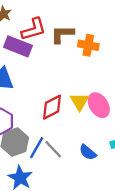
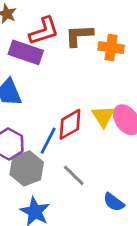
blue line: (37, 148) -> (48, 141), moved
blue semicircle: (88, 152) -> (114, 202), moved

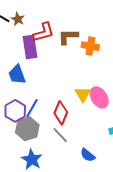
purple rectangle: (26, 52) -> (30, 47), turned 60
red diamond: (70, 124) -> (61, 113), moved, turned -40
blue line: (48, 141) -> (32, 108), moved

